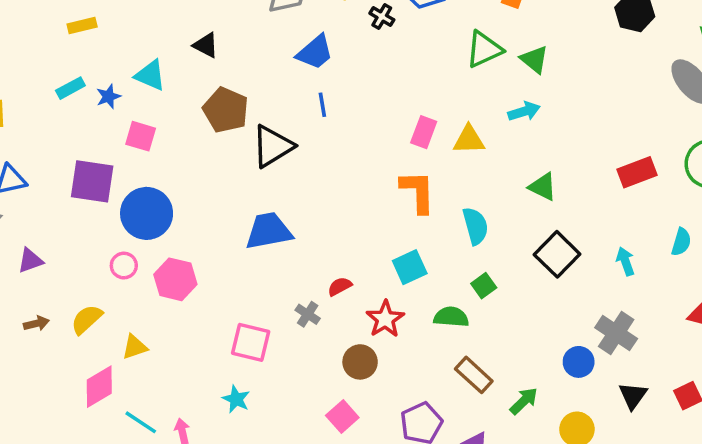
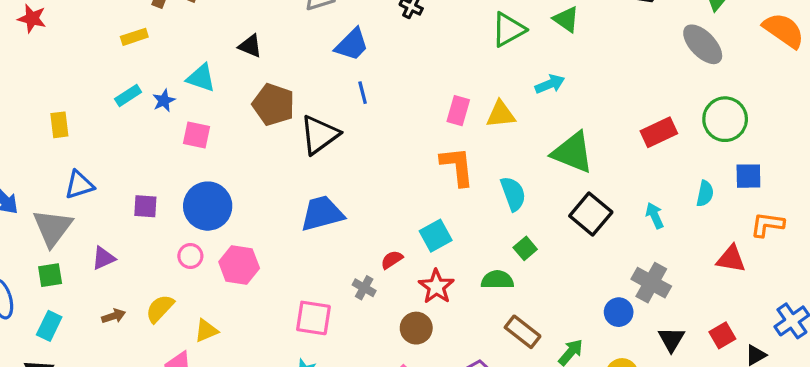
green triangle: (534, 59) -> (566, 19), moved
purple square: (92, 181) -> (145, 206), moved, size x0.6
green triangle: (543, 187) -> (573, 152), size x1.6
cyan square: (410, 267) -> (436, 236), moved

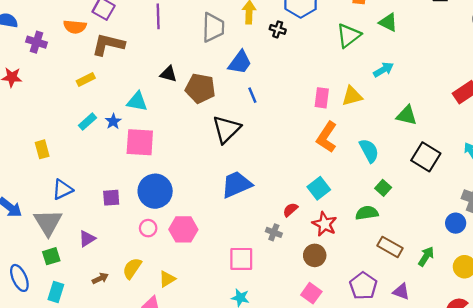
brown pentagon: (273, 105) -> (200, 88), moved
pink square: (197, 135) -> (140, 142), size x1.5
green triangle: (573, 152) -> (407, 115), size x0.7
orange L-shape: (457, 166) -> (327, 137), turned -132

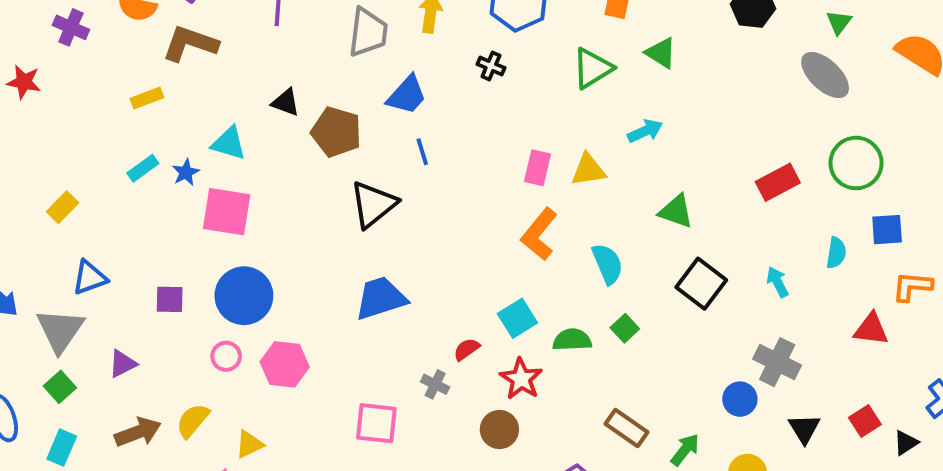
black cross: (278, 29) -> (491, 66), moved
yellow rectangle: (42, 149) -> (63, 207), turned 54
green semicircle: (367, 213) -> (572, 340), moved
green square: (51, 256) -> (60, 387), turned -30
brown arrow: (100, 278) -> (138, 432), size x1.6

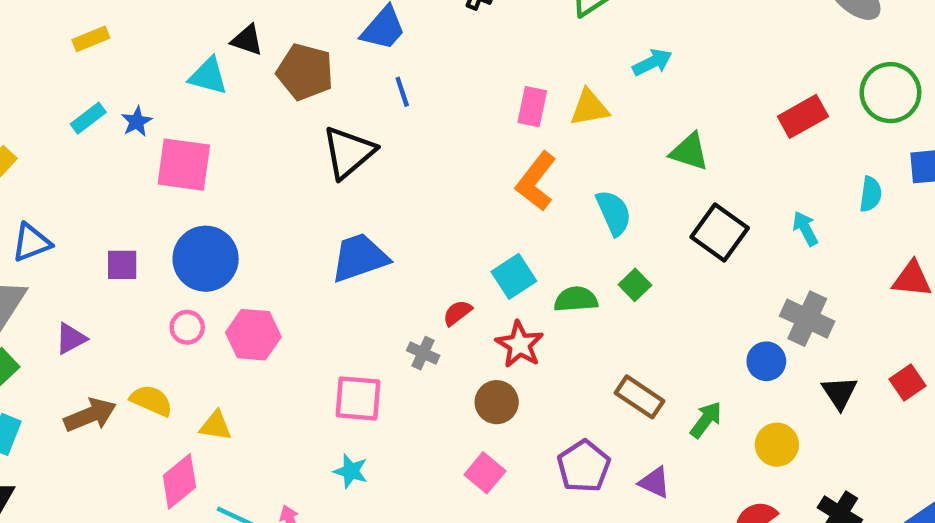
cyan triangle: (229, 143) -> (208, 76), moved
yellow semicircle: (193, 421) -> (151, 401), turned 75
yellow triangle: (249, 444) -> (216, 426), turned 36

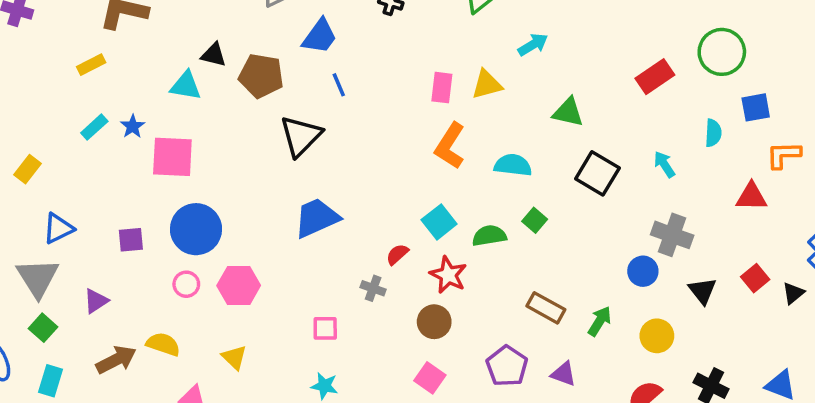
cyan semicircle: (614, 213) -> (513, 165), turned -54
pink square: (358, 398) -> (325, 328), size x0.7
yellow triangle: (216, 426) -> (234, 357), moved, turned 40

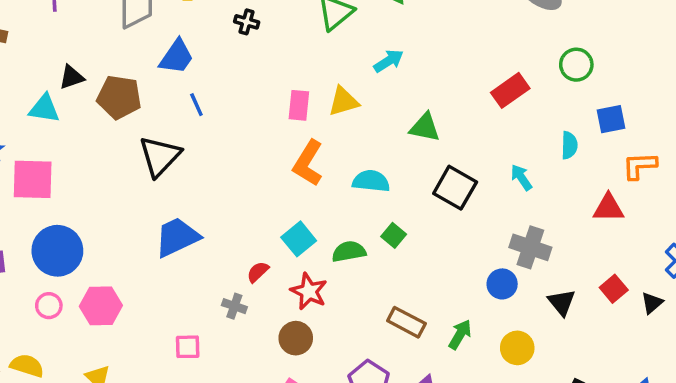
green circle: (722, 52) -> (576, 65), size x0.7
black triangle: (214, 55) -> (72, 77), turned -32

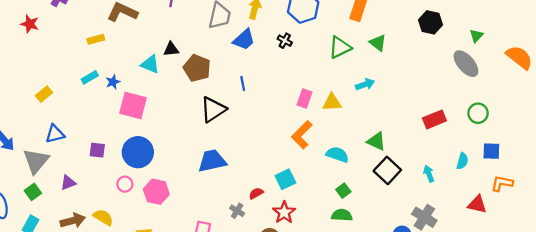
blue trapezoid: (176, 57) -> (244, 40), moved
green triangle: (425, 127) -> (376, 141), moved
green semicircle: (349, 252) -> (342, 215), moved

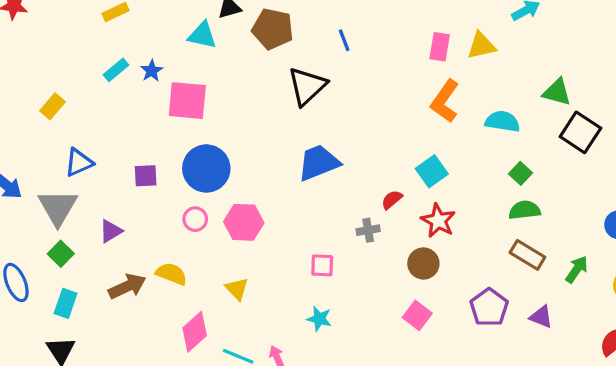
gray cross: (237, 211) -> (368, 230), turned -32

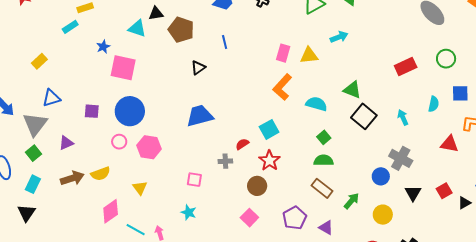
cyan rectangle: (116, 70) -> (70, 27), moved
black triangle: (307, 86) -> (198, 68), size x0.6
yellow semicircle: (171, 274) -> (101, 174), turned 132

